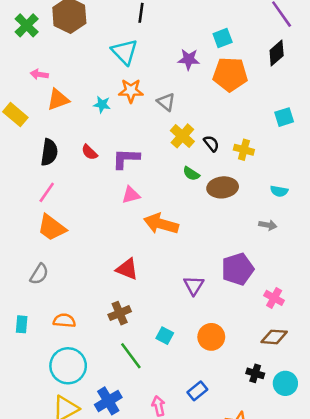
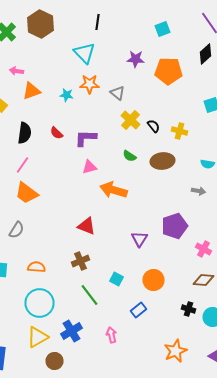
cyan square: (223, 38) -> (162, 29), moved
green semicircle: (191, 174) -> (130, 156), moved
blue rectangle: (197, 391) -> (138, 310), moved

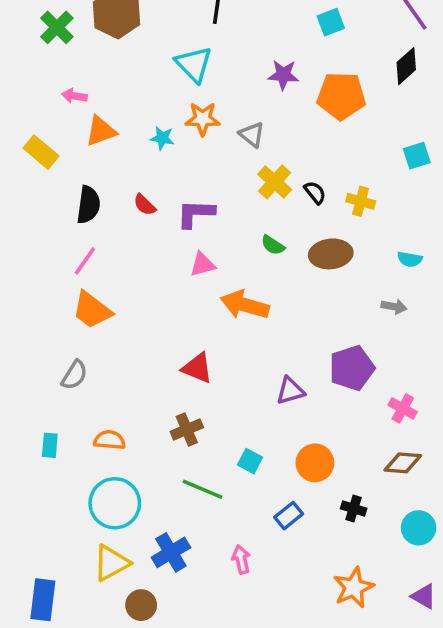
purple triangle: (140, 239) -> (290, 391), turned 42
green line: (90, 295) -> (203, 489), turned -30
black cross: (188, 309) -> (354, 509), moved

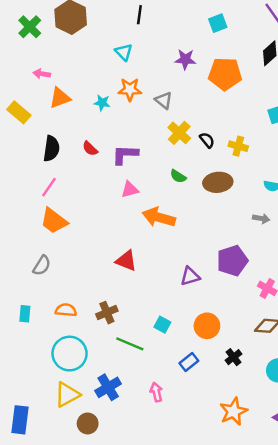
cyan triangle: (194, 64) -> (124, 52), size x0.7
brown cross: (187, 429) -> (107, 313), moved
black cross: (354, 509) -> (233, 357), turned 35

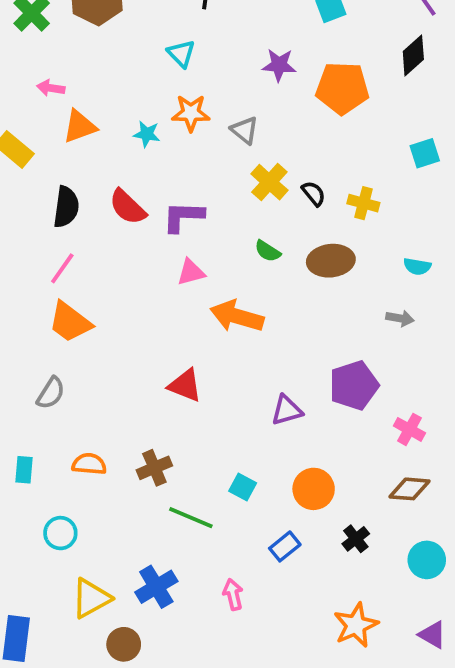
red semicircle: (90, 149) -> (128, 207), size x1.5
cyan circle: (70, 354) -> (60, 533), moved, size x0.6

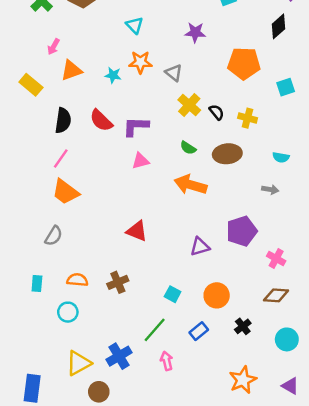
pink arrow: (51, 88) -> (54, 47), turned -70
orange pentagon: (342, 88) -> (244, 63), moved
orange arrow: (237, 316) -> (190, 185), moved
green line: (191, 518) -> (155, 330), moved, turned -72
cyan circle: (60, 533) -> (68, 312), moved

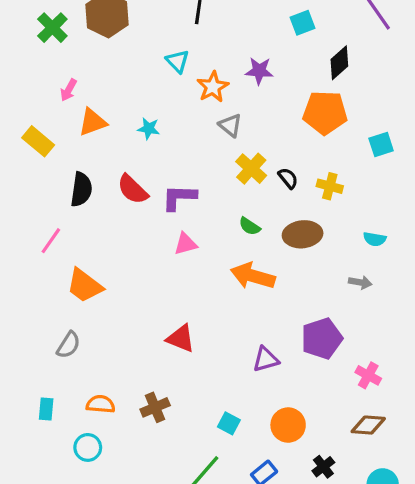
black diamond: (278, 26) -> (339, 63), moved
orange star: (140, 62) -> (213, 87), moved, turned -30
pink line: (61, 159) -> (51, 241), moved

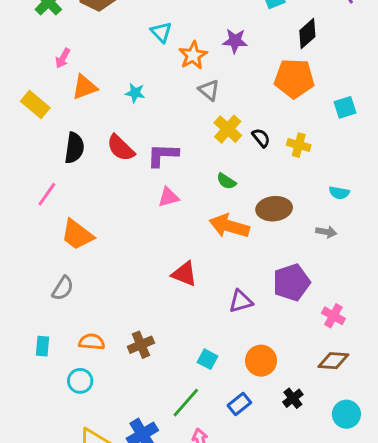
brown ellipse: (303, 234) -> (274, 209), moved
red triangle: (181, 338) -> (184, 274), moved

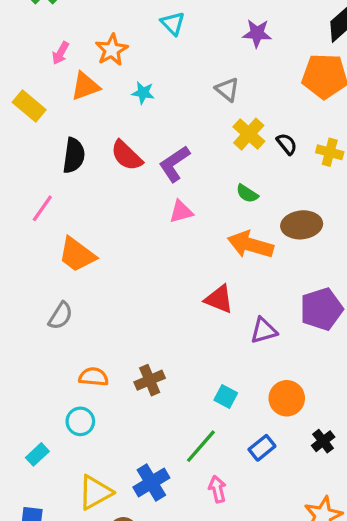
orange star: (193, 55) -> (112, 50), moved
purple L-shape: (163, 155) -> (174, 164), turned -36
red triangle: (184, 274) -> (219, 299), moved
cyan rectangle: (43, 346) -> (37, 454), moved, turned 42

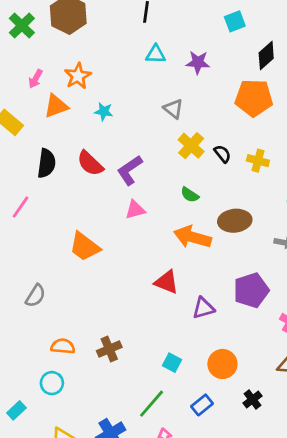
cyan triangle: (173, 23) -> (156, 54), moved, turned -45
orange trapezoid: (77, 255) -> (85, 247), moved

